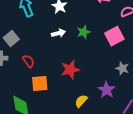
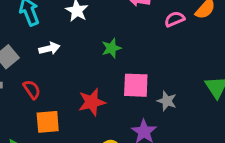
white arrow: (58, 33) -> (49, 48), moved
pink square: (114, 36) -> (136, 85), moved, turned 30

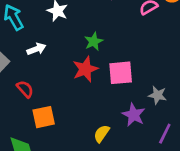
gray star: (167, 101) -> (157, 95), moved
red star: (92, 102) -> (85, 69), moved

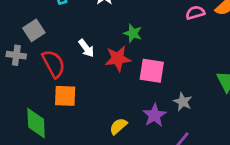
green star: (94, 41) -> (133, 33), turned 30
white arrow: (36, 49) -> (86, 48), moved, turned 60
red semicircle: (25, 89) -> (54, 64), size x1.5

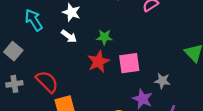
gray square: (34, 30) -> (13, 51), moved
white arrow: (86, 48) -> (69, 36), moved

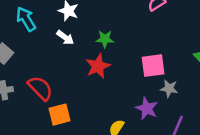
pink square: (129, 63) -> (153, 66), moved

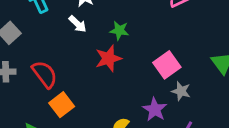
pink square: (153, 66) -> (167, 65), turned -35
orange square: (59, 115) -> (62, 105), turned -30

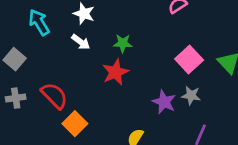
pink square: (167, 65) -> (189, 60), moved
purple star: (155, 109) -> (164, 102), moved

